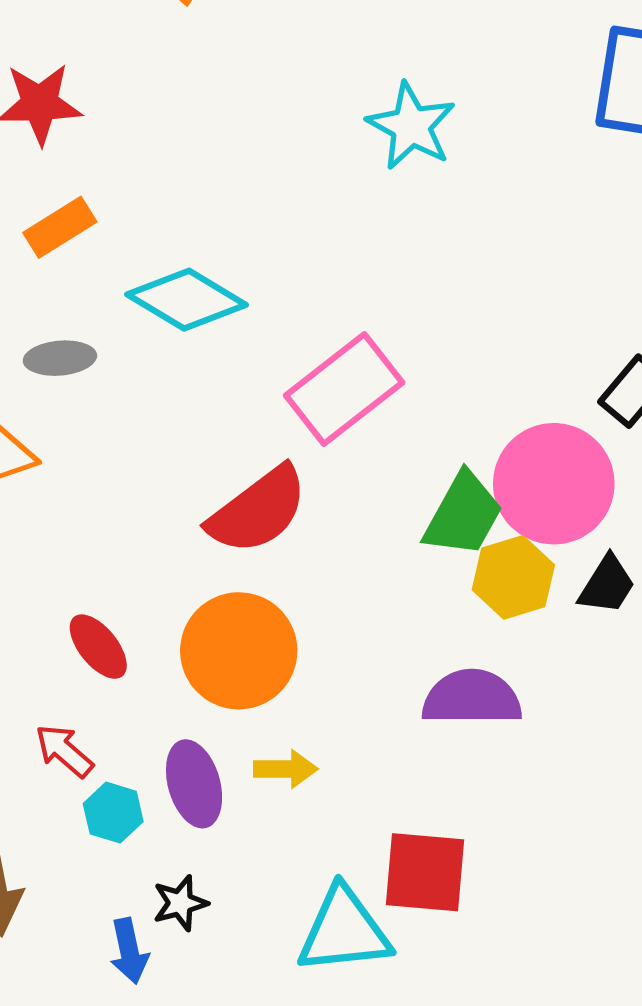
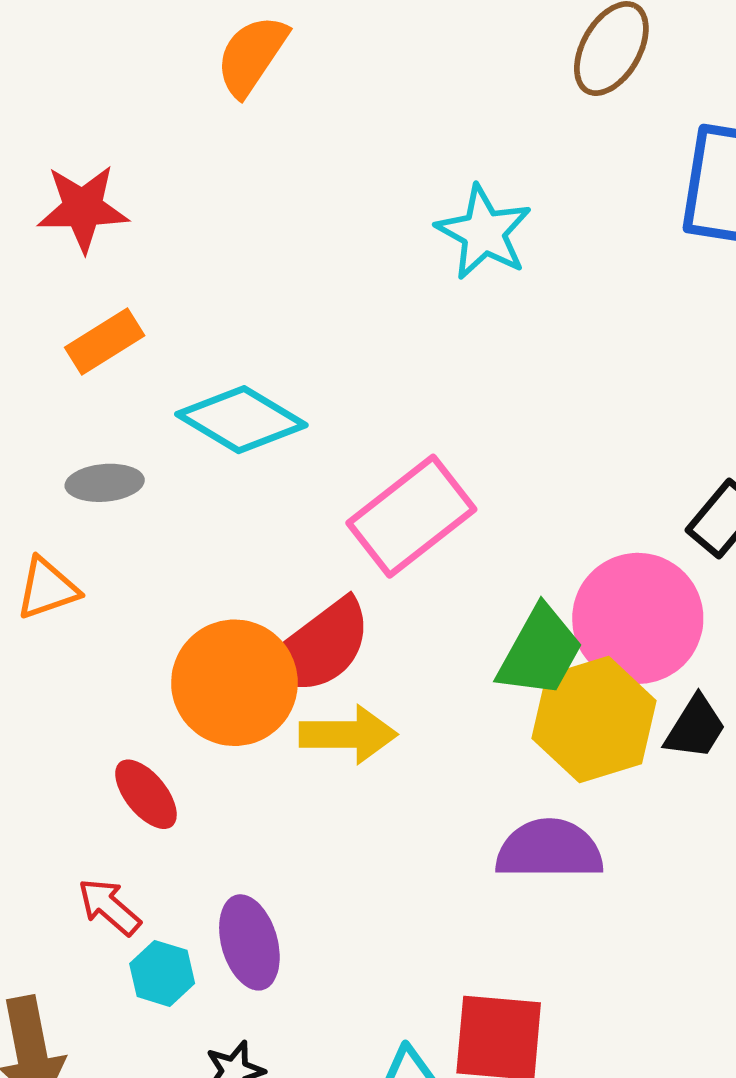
yellow hexagon: (513, 577) -> (594, 720), size x1.4
orange circle: (239, 651) -> (234, 683), moved
yellow arrow: (286, 769) -> (348, 734), moved, size x1.4

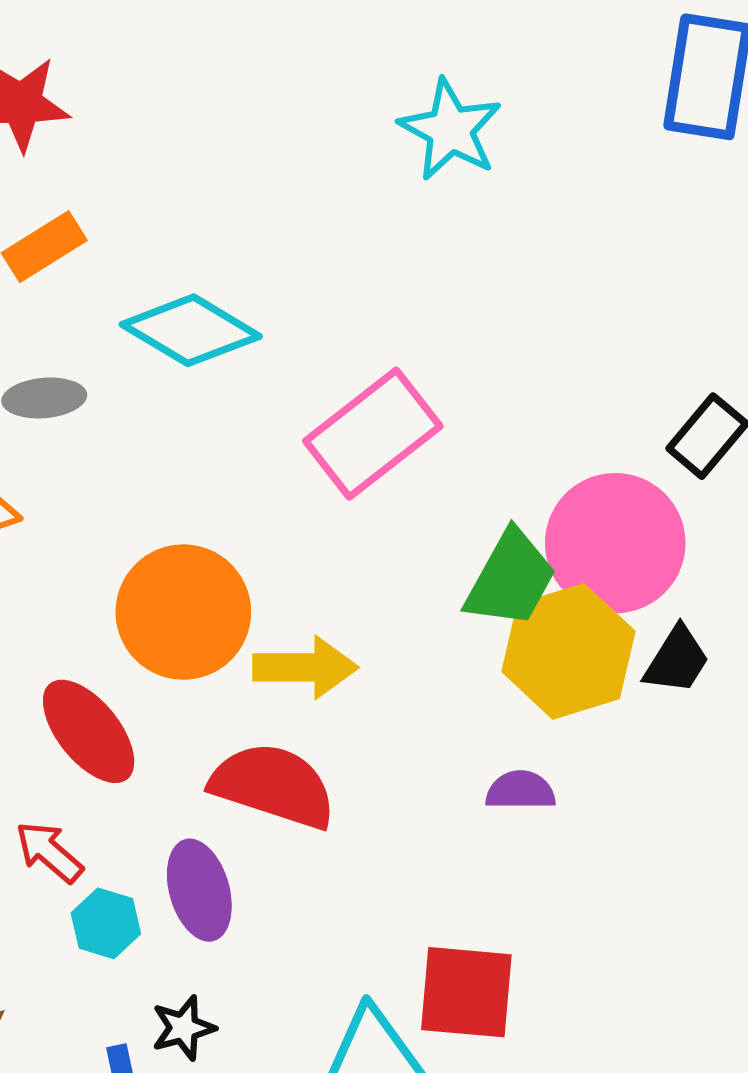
red semicircle: (318, 647) -> (273, 786), moved, turned -125
red ellipse: (146, 794) -> (89, 731), size x1.4
purple semicircle: (549, 849) -> (520, 790), size x0.6

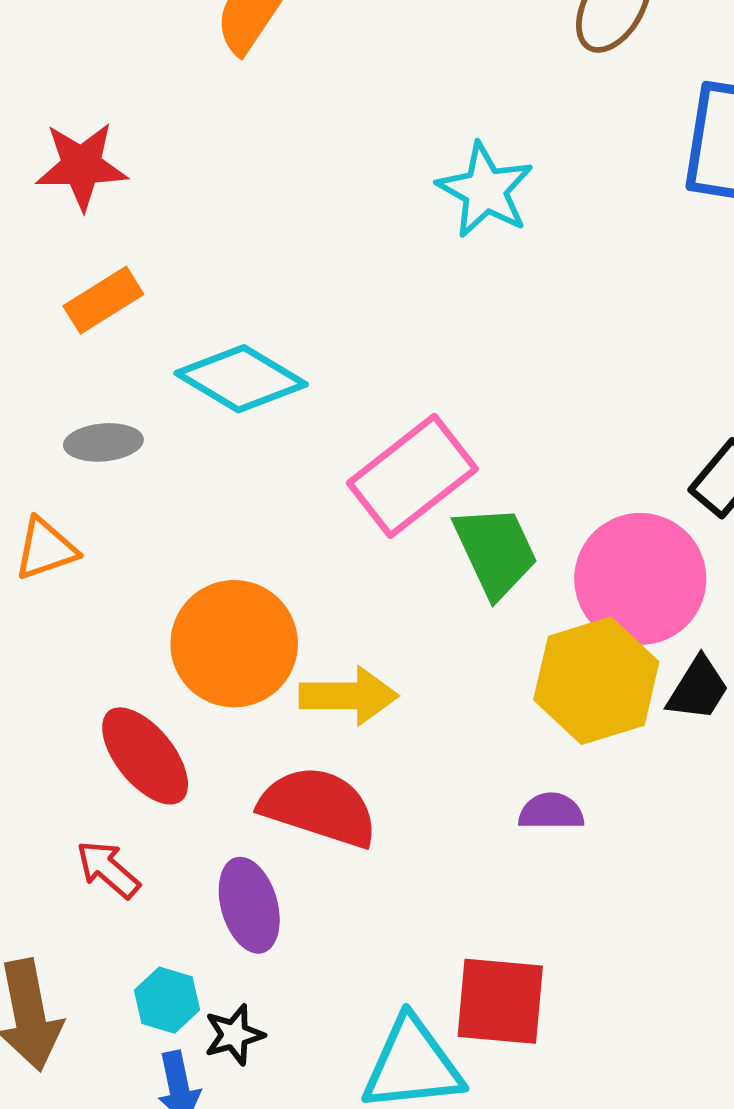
green trapezoid: (511, 579) -> (496, 551), moved, turned -54
cyan hexagon: (106, 923) -> (167, 1000), moved

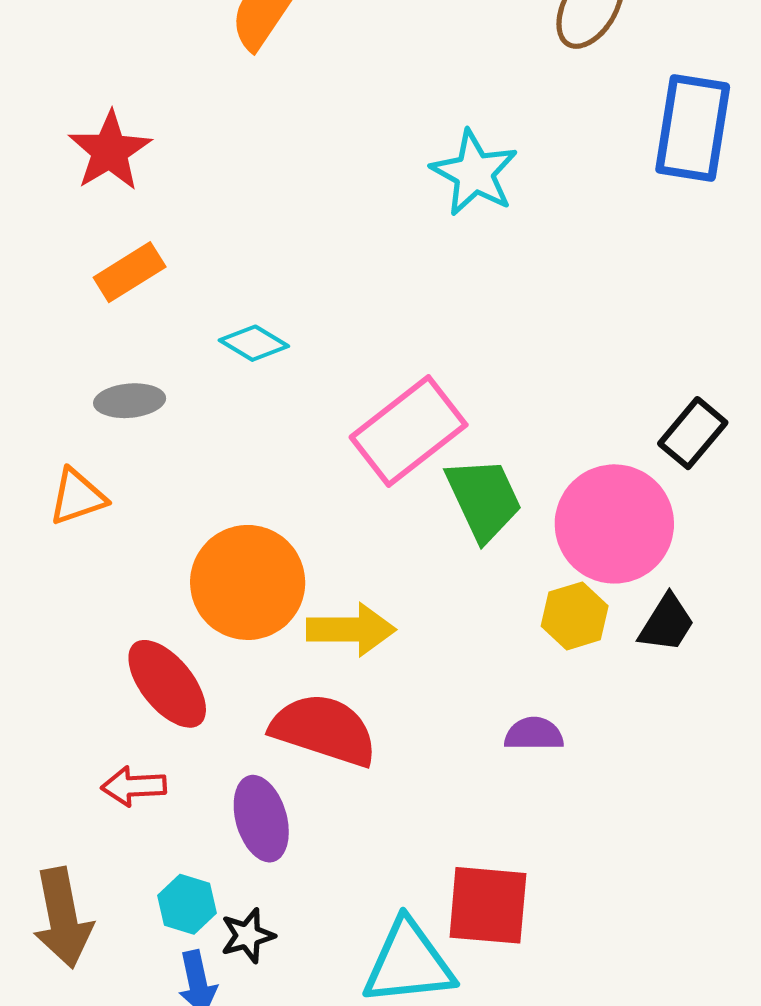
red star: (81, 166) -> (110, 151), turned -30
cyan diamond: (241, 379) -> (254, 343), size x0.6
yellow hexagon: (596, 681) -> (575, 616), size x0.6
red arrow: (108, 869) -> (134, 786), turned -44

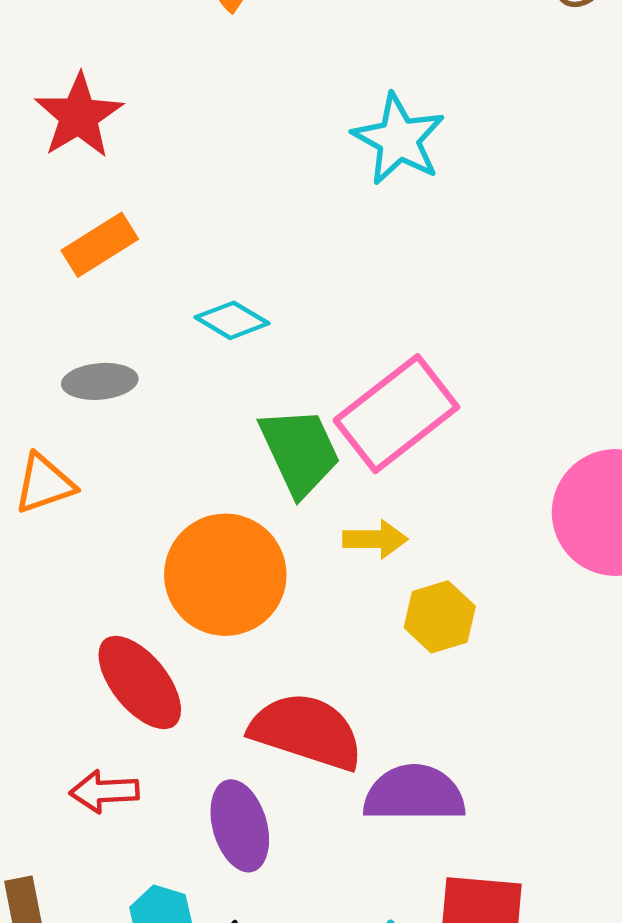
cyan star: (474, 173) -> (399, 139), moved
green trapezoid: (484, 499) -> (300, 451), moved
yellow hexagon: (575, 616) -> (440, 617), moved
yellow arrow: (351, 630) -> (375, 539), moved, size x0.7
purple semicircle: (534, 734) -> (414, 794), moved, size x1.6

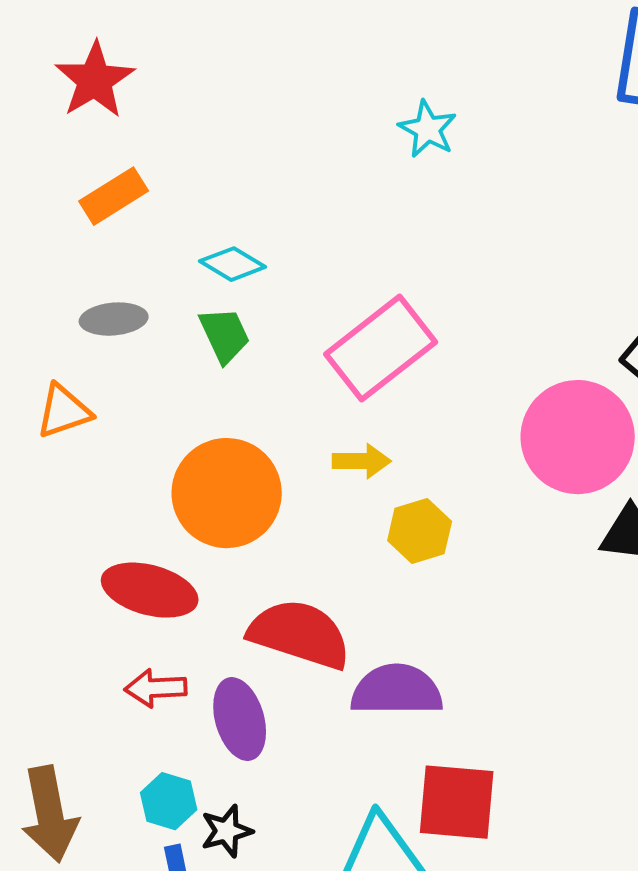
cyan star: (399, 139) -> (428, 129), moved, size x0.7
green trapezoid: (300, 451) -> (225, 335), moved, size x0.7
red ellipse: (140, 682) -> (150, 590), turned -36
red arrow: (104, 791) -> (156, 688), moved

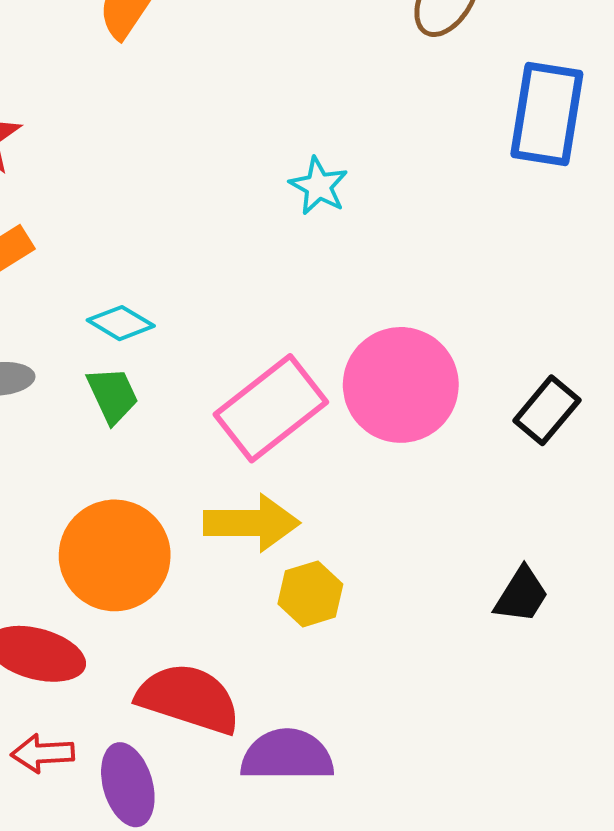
pink circle: (578, 437) -> (401, 385), moved
yellow arrow: (362, 461) -> (252, 523), size x1.6

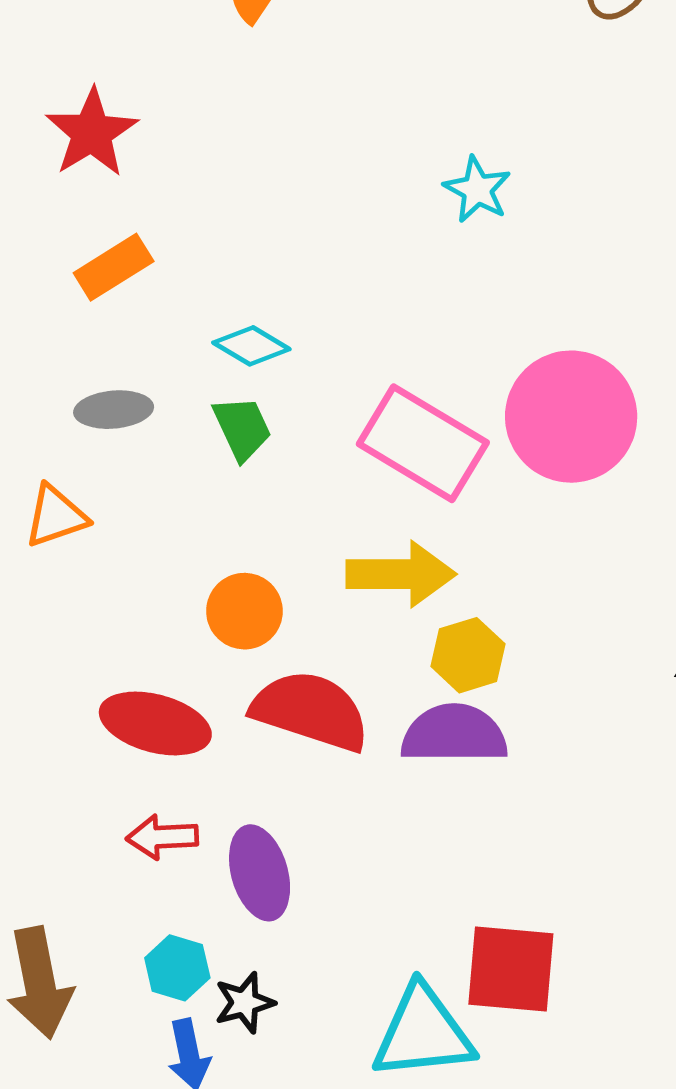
pink rectangle: (271, 408) -> (423, 443), turned 69
orange circle: (115, 555) -> (244, 611), size x0.6
red semicircle: (189, 698) -> (310, 711), moved
purple semicircle: (287, 755) -> (454, 734), moved

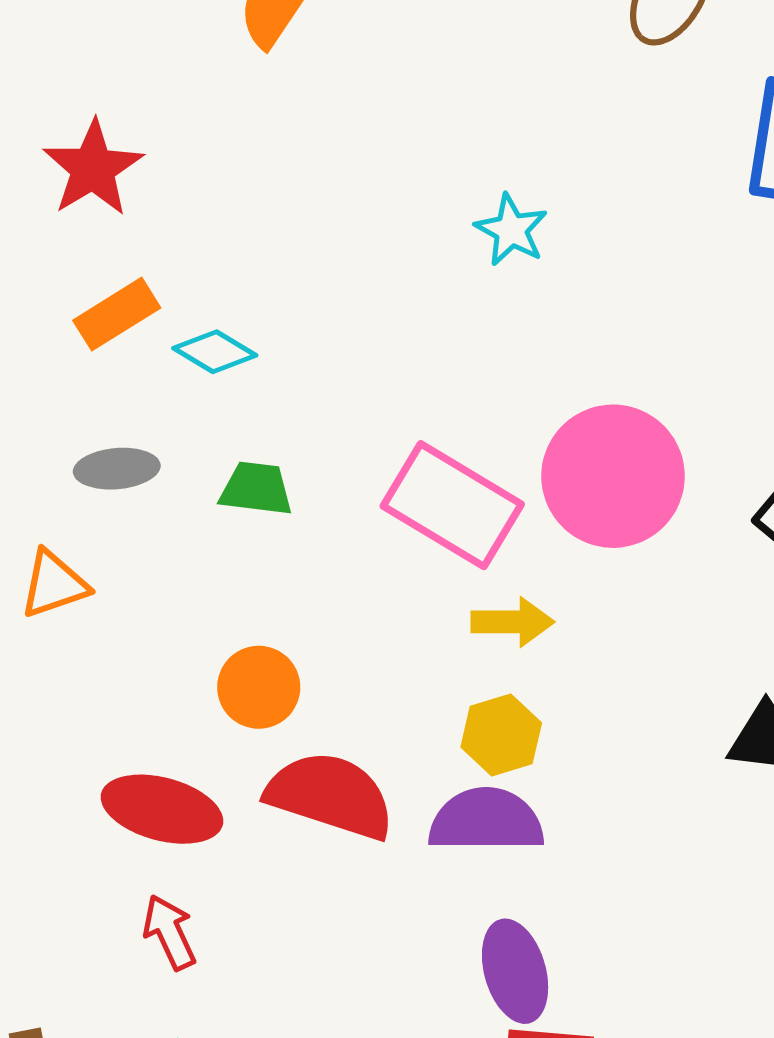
cyan diamond: (251, 346) -> (215, 352), moved
green trapezoid: (242, 428) -> (256, 489), turned -58
yellow arrow: (401, 574) -> (513, 622), moved, size x0.7
red arrow: (162, 837) -> (170, 932), turned 68
purple ellipse: (260, 873) -> (515, 971), moved

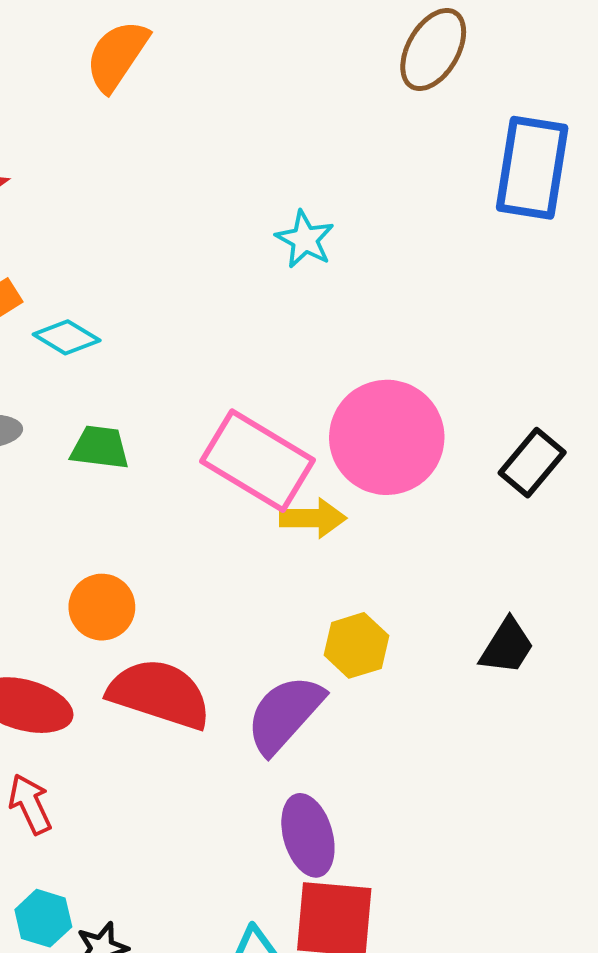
yellow arrow: (513, 622) -> (313, 518), moved
yellow hexagon: (501, 735) -> (356, 645), moved
purple semicircle: (486, 820) -> (285, 714), turned -48

